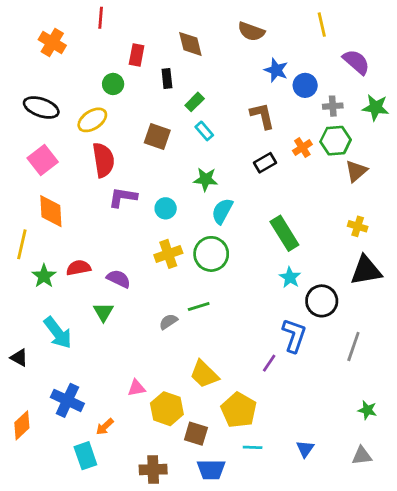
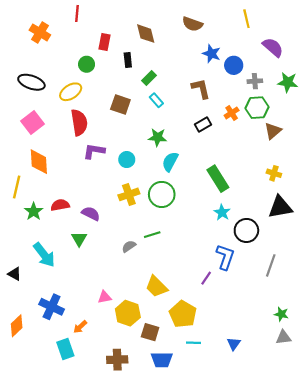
gray triangle: (362, 456) -> (283, 337), moved

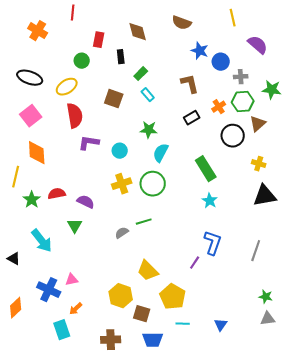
green star: (288, 82) -> (272, 90), moved
black circle: (246, 230) -> (233, 136), moved
pink triangle: (105, 297) -> (72, 280), moved

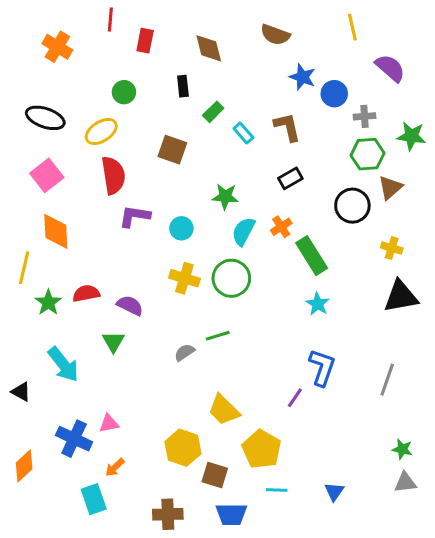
red rectangle: (99, 40) -> (145, 41), moved
cyan rectangle: (148, 95) -> (243, 133), moved
orange cross: (219, 107) -> (281, 227), moved
yellow cross: (122, 184) -> (184, 278), turned 36

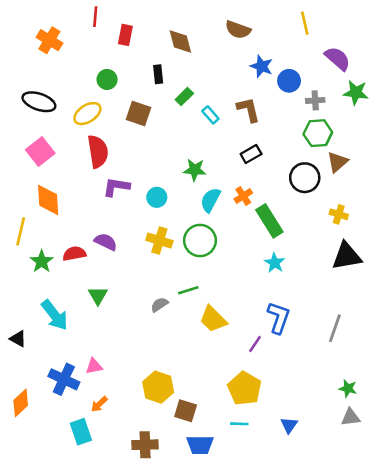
green star: (411, 136) -> (356, 93), moved
brown square: (172, 150) -> (138, 114), moved
purple semicircle: (130, 305) -> (106, 242), moved
yellow trapezoid: (224, 410) -> (213, 319), moved
yellow pentagon: (262, 449) -> (245, 388), moved

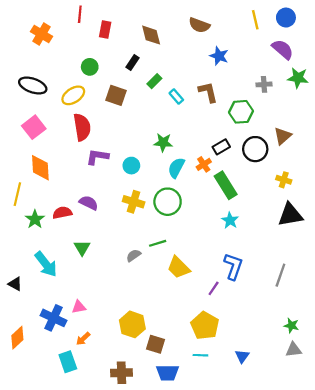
black rectangle: (158, 74) -> (132, 62), turned 40
blue circle: (289, 81) -> (286, 18), moved
green hexagon: (318, 133) -> (241, 112), moved
black rectangle: (251, 154) -> (221, 147), moved

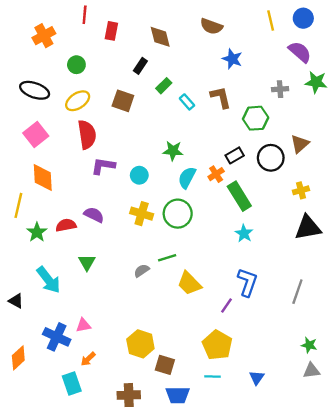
orange cross: (41, 34) -> (44, 36), turned 30
green circle: (90, 67) -> (76, 65), moved
yellow cross: (284, 180) -> (301, 190), turned -32

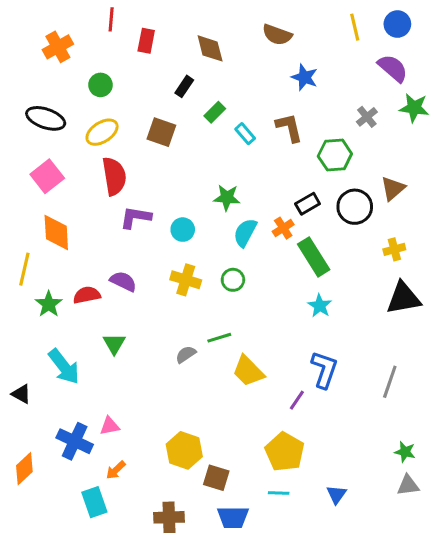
gray cross: (280, 89) -> (367, 117), turned -35
green circle: (178, 214) -> (233, 280), size x0.6

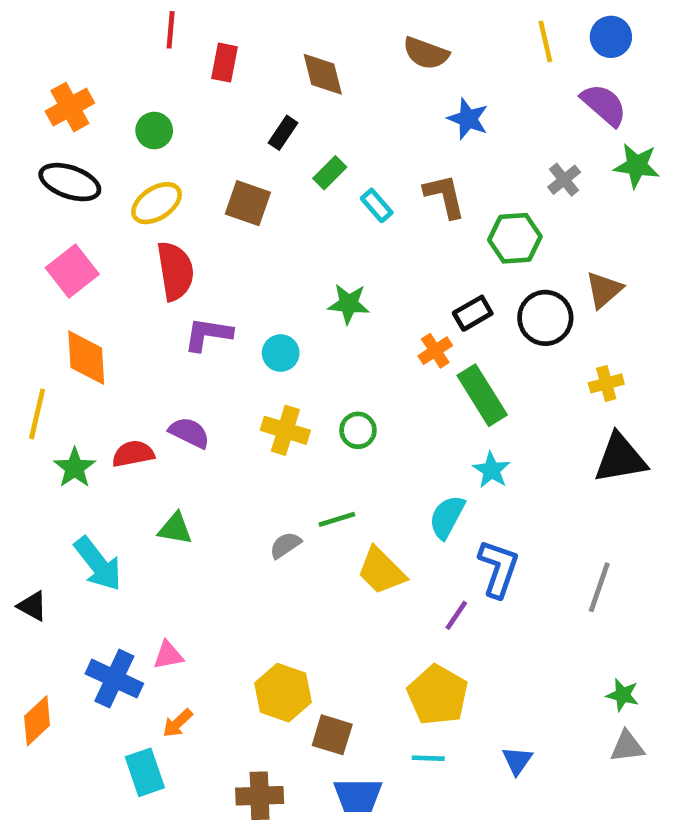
orange cross: (58, 47) -> (70, 107), moved
cyan semicircle: (245, 233) -> (447, 517), moved
green triangle: (114, 344) -> (175, 529), turned -50

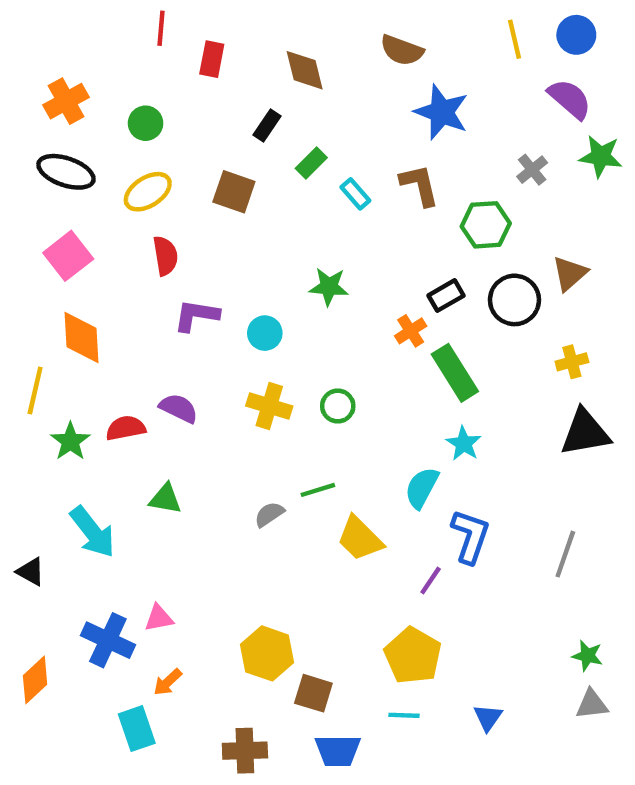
blue star: (468, 119) -> (442, 112), size x1.4
red semicircle: (175, 271) -> (165, 256), size x0.7

